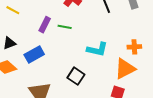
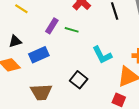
cyan L-shape: (97, 49) -> (102, 55), turned 45

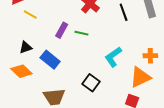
blue rectangle: (39, 55) -> (50, 60), turned 66
cyan L-shape: (102, 55) -> (113, 57), turned 85

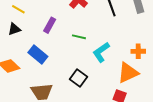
green line: (81, 33) -> (79, 37), moved
black triangle: (26, 47) -> (14, 29), moved

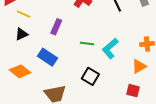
green line: (79, 37) -> (87, 43), moved
orange triangle: (128, 73) -> (139, 66), size x0.7

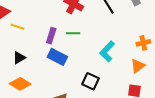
black triangle: (22, 34) -> (19, 58), moved
green line: (87, 43) -> (73, 33), moved
blue rectangle: (48, 57) -> (57, 57), moved

